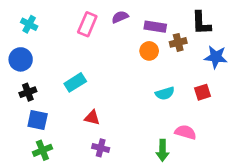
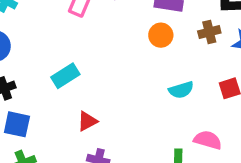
brown cross: (178, 42) -> (209, 32), moved
red triangle: (92, 118) -> (87, 121), turned -42

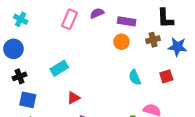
cyan semicircle: (181, 90) -> (135, 77), turned 84

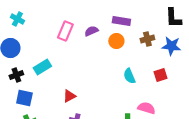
purple semicircle: (97, 13) -> (91, 31), moved
black L-shape: (165, 18) -> (173, 18), moved
pink rectangle: (69, 19) -> (65, 31), moved
cyan rectangle: (59, 68) -> (42, 67), moved

